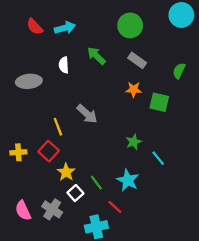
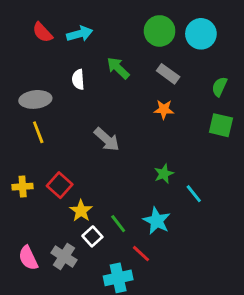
cyan circle: (181, 15) -> (201, 34), moved
green square: (159, 102) -> (221, 125), moved
yellow line: (58, 127) -> (38, 132), moved

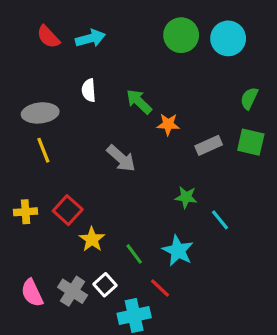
green arrow: (118, 68) -> (139, 102), moved
gray rectangle: (168, 74) -> (209, 145), moved, turned -60
orange star: (164, 109) -> (168, 124), moved
green star: (164, 174) -> (186, 197), turned 30
white square: (92, 236) -> (105, 285), moved

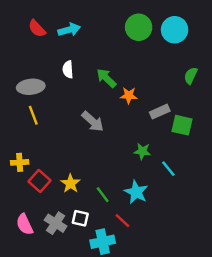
green square: (251, 142) -> (182, 125), moved
red square: (68, 210) -> (39, 181), moved
white square: (105, 285) -> (80, 218), turned -35

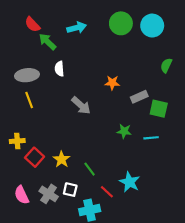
cyan arrow: (69, 30) -> (77, 28), moved
white semicircle: (68, 69) -> (59, 69), moved
green arrow: (106, 78) -> (47, 42), moved
cyan line: (168, 169) -> (151, 138), moved, turned -56
cyan star: (136, 192) -> (130, 182), moved

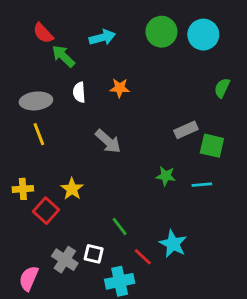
orange star: (112, 83) -> (120, 88), moved
yellow star: (62, 159) -> (72, 189), moved
pink semicircle: (22, 195) -> (29, 278), moved, turned 48

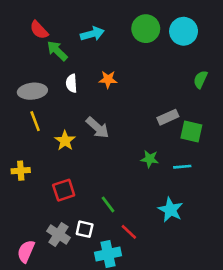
yellow star: (72, 189) -> (65, 141), moved
red square: (46, 211) -> (64, 190), moved, turned 30
cyan star: (173, 244) -> (171, 210), moved

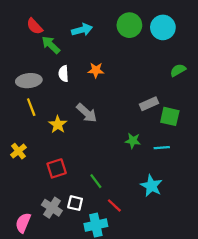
green semicircle: (200, 79) -> (178, 70), turned 35
yellow cross: (21, 171) -> (18, 151), turned -35

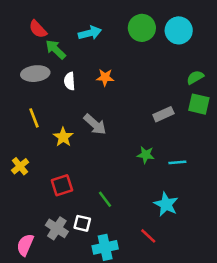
gray ellipse: (29, 81) -> (35, 74), moved
green square: (170, 116) -> (199, 104), moved
red line: (114, 205) -> (148, 236), moved

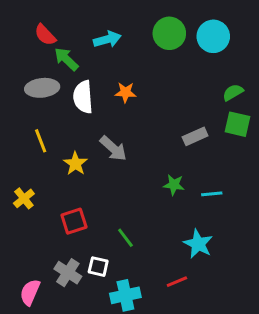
white semicircle: (70, 81) -> (83, 97), size x1.5
red line: (148, 236) -> (177, 282), turned -66

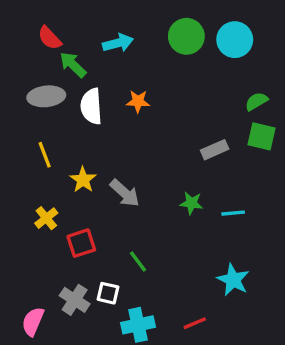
gray arrow: (113, 148) -> (125, 193), moved
yellow cross: (24, 198) -> (46, 218), moved
cyan star: (198, 244) -> (233, 280), moved
red line: (177, 282) -> (195, 323), moved

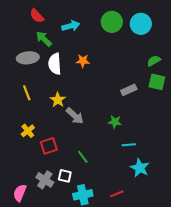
red semicircle: (50, 38) -> (37, 16), moved
yellow star: (83, 180) -> (58, 100), moved
cyan line: (233, 213) -> (129, 145), moved

